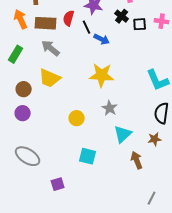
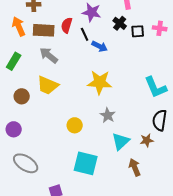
purple circle: (23, 113) -> (14, 129), moved
brown star: (155, 139) -> (147, 140), moved
cyan square: (88, 156) -> (86, 163), size x1.4

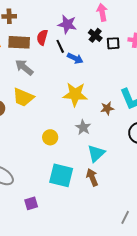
brown star: (147, 140) -> (107, 108), moved
brown arrow: (135, 167) -> (92, 177), moved

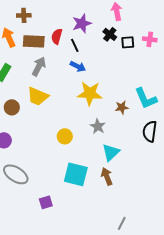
purple star: (67, 24) -> (82, 23), turned -30
blue arrow: (75, 58) -> (78, 66), moved
gray arrow: (24, 67) -> (39, 66), turned 78
gray line: (125, 217) -> (122, 223), moved

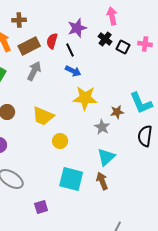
brown rectangle: (34, 41) -> (29, 46), turned -30
black square: (128, 42) -> (123, 47), turned 32
yellow trapezoid: (38, 96) -> (43, 116), moved
gray star: (98, 126) -> (102, 127), moved

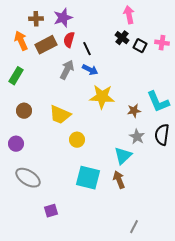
purple star: (77, 28) -> (63, 18), moved
gray arrow: (34, 71) -> (67, 70), moved
gray star: (102, 127) -> (137, 137), moved
purple square: (41, 207) -> (51, 211), moved

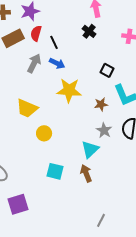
black square: (140, 46) -> (107, 70), moved
cyan square: (88, 178) -> (55, 171), size x0.7
purple square: (51, 211) -> (18, 204), size x1.5

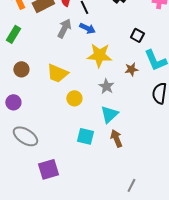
gray star: (104, 130) -> (106, 86), moved
cyan triangle: (90, 149) -> (109, 114), moved

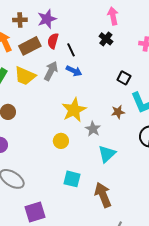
yellow star: (99, 55) -> (74, 110), moved, turned -30
yellow trapezoid: (57, 73) -> (25, 76), moved
cyan triangle: (109, 114) -> (107, 154), moved
brown arrow: (116, 138) -> (103, 195), moved, size x1.4

